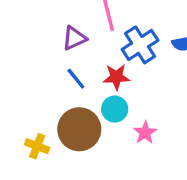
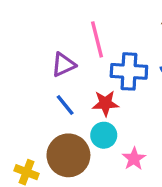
blue cross: (140, 45) -> (129, 71), turned 36

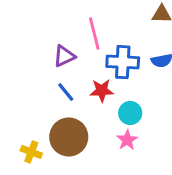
cyan circle: (104, 135) -> (130, 113), moved

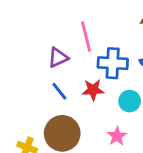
cyan circle: (130, 113) -> (130, 101), moved

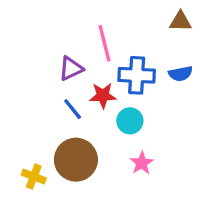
red star: (93, 90) -> (103, 96), moved
cyan circle: (130, 101) -> (130, 121), moved

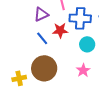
cyan circle: (130, 121) -> (87, 44), moved
yellow cross: (34, 177) -> (19, 78), turned -32

